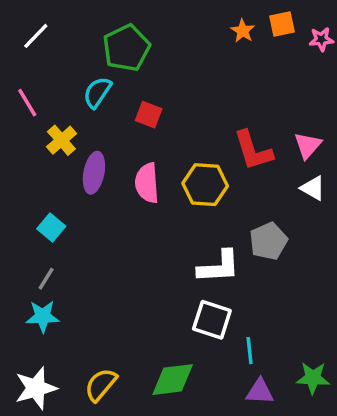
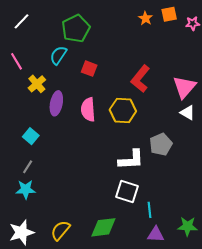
pink triangle: (308, 145) -> (184, 87), size x1.4
red L-shape: (253, 150) -> (140, 79), moved, turned 56

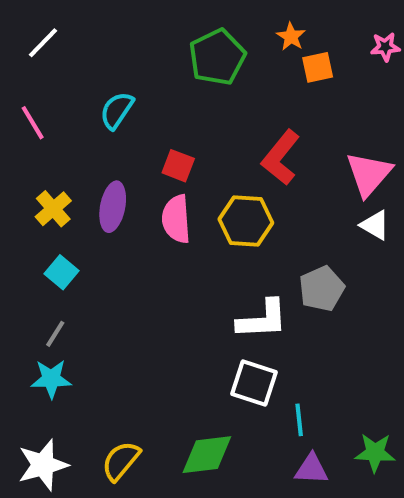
orange square: (169, 14) -> (318, 67), moved
green pentagon: (76, 29) -> (217, 57), moved
red square: (89, 69) -> (178, 166), moved
yellow cross: (37, 84) -> (53, 209), moved

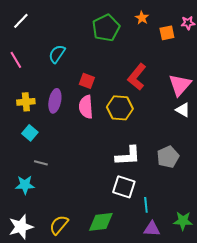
orange square: (318, 67) -> (167, 33), moved
yellow cross: (53, 209) -> (26, 102), turned 36
gray pentagon: (322, 289) -> (168, 157), moved
gray line: (55, 334) -> (41, 163), moved, turned 72

